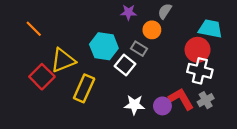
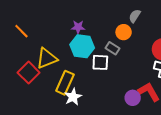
purple star: (128, 12) -> (78, 27), moved
white square: (125, 65) -> (100, 62), turned -36
white star: (134, 105) -> (73, 97), moved, turned -30

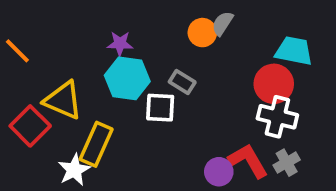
orange circle: (124, 32) -> (202, 33), moved
yellow triangle: (47, 58) -> (63, 100), turned 45
white star: (73, 97) -> (74, 170), moved

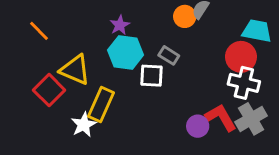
purple star: (120, 44) -> (120, 25), turned -30
gray cross: (287, 163) -> (251, 119), size x1.5

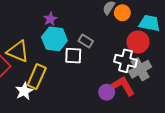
orange circle: (185, 16) -> (122, 13), moved
white cross: (244, 83) -> (125, 61), moved
gray cross: (251, 119) -> (140, 69), moved

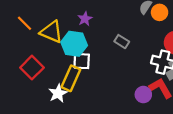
cyan hexagon: (54, 39) -> (74, 44), moved
yellow triangle: (18, 51) -> (51, 32), moved
white square: (73, 56) -> (82, 61), moved

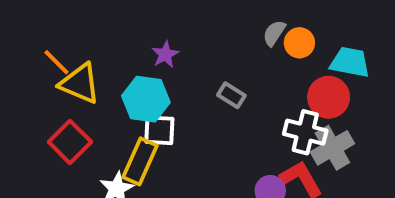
yellow triangle: (51, 32) -> (80, 84), moved

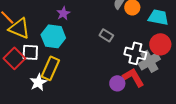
gray rectangle: (231, 95) -> (106, 35), moved
red circle: (329, 97) -> (160, 44), moved
white square: (159, 130) -> (30, 52), moved

